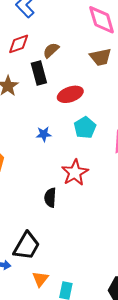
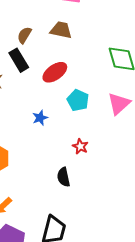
brown trapezoid: (101, 57) -> (61, 30), moved, turned -140
red star: (75, 173) -> (80, 146), size x0.6

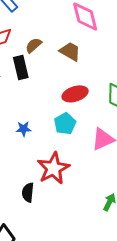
red ellipse: (55, 72) -> (75, 94), moved
red star: (80, 146) -> (53, 168), size x2.0

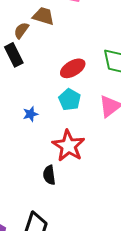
brown trapezoid: (70, 51) -> (43, 16), moved

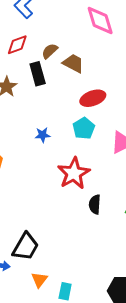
brown trapezoid: (43, 16) -> (73, 63), moved
black semicircle: (49, 175) -> (95, 204), moved

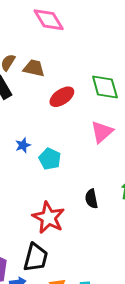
cyan pentagon: (84, 128) -> (50, 159), moved
red star: (74, 173) -> (49, 218), moved

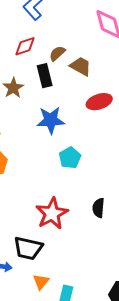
blue star: (23, 145) -> (51, 120), moved, size x1.8
black trapezoid: (36, 258) -> (28, 248), turned 72

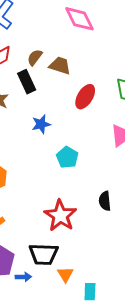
red ellipse: (99, 102) -> (85, 97), turned -30
blue star: (51, 120) -> (41, 124), size x0.7
orange triangle: (41, 282) -> (65, 274), moved

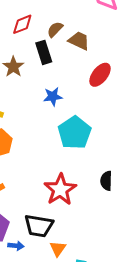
cyan pentagon: (67, 157) -> (75, 133), size x1.5

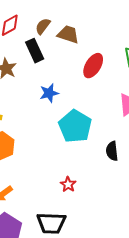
black semicircle: (106, 181) -> (112, 151), moved
red star: (60, 190) -> (68, 184), size x0.5

